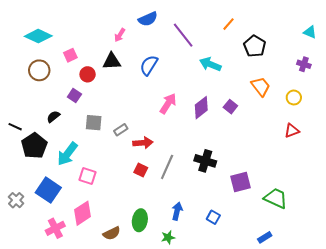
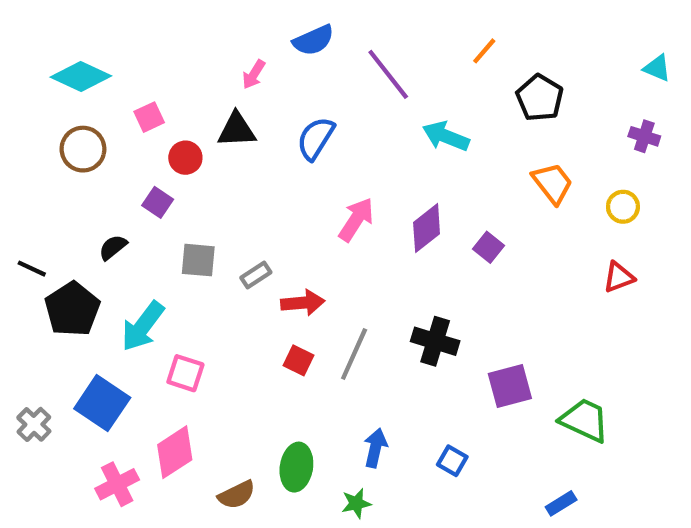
purple square: (230, 107) -> (488, 247), moved

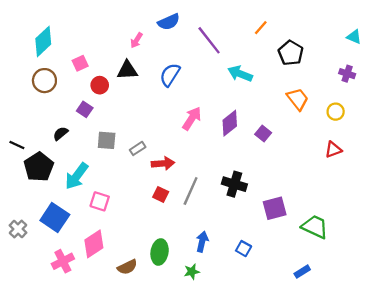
cyan diamond: (81, 77) -> (43, 41), turned -68

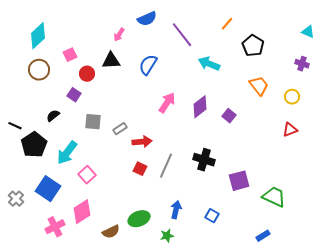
pink square: (100, 201) -> (87, 175), turned 30
green ellipse: (160, 252) -> (139, 219), turned 60

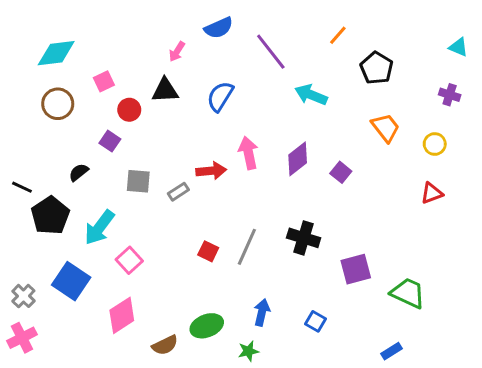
cyan diamond: (38, 36) -> (56, 53), turned 36
pink arrow: (167, 103) -> (248, 153), turned -45
red arrow: (142, 142) -> (211, 171), moved
pink cross: (55, 227) -> (22, 338), moved

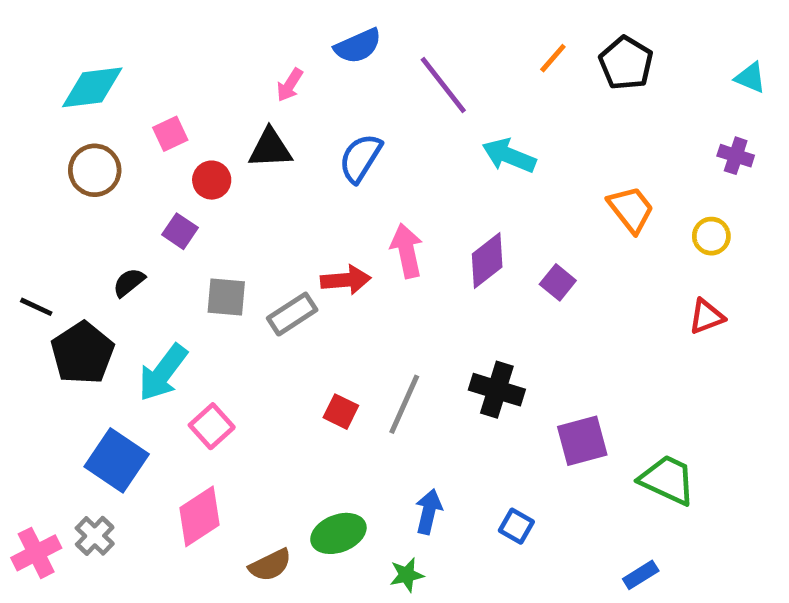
black pentagon: (377, 68) -> (626, 63), moved
gray rectangle: (178, 192) -> (292, 314), size x1.4
gray cross: (23, 296) -> (95, 536), moved

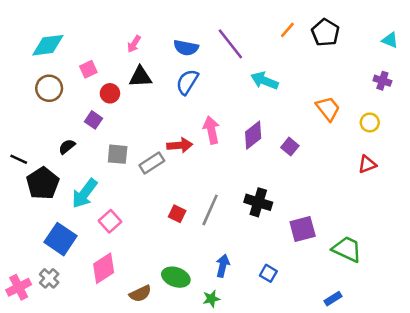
blue semicircle: (358, 46) -> (186, 48), moved, turned 35
pink arrow: (290, 85) -> (134, 44), moved
green ellipse: (338, 533) -> (176, 277), turned 40

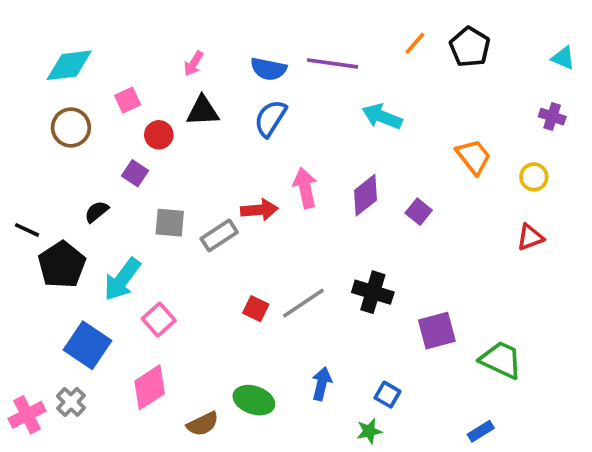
purple line: (230, 44) -> (333, 63), turned -44
gray line: (210, 210) -> (303, 303), turned 32
green star: (211, 299) -> (369, 431), moved

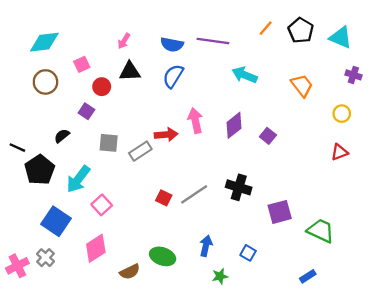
cyan triangle: (563, 58) -> (341, 37), moved, size x1.5
orange trapezoid: (473, 157) -> (302, 85), moved
green star: (369, 431) -> (220, 276), moved

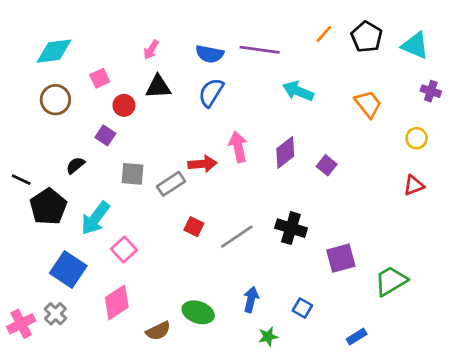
red square: (164, 198) -> (194, 227), moved
green trapezoid: (321, 231) -> (391, 281), turned -56
blue rectangle: (308, 276) -> (357, 337), moved

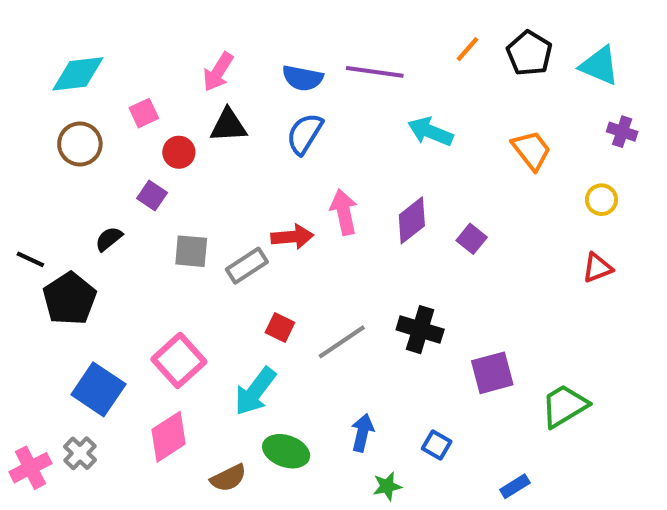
pink arrow: (151, 50) -> (218, 72), size x1.4
cyan arrow: (95, 218) -> (255, 391), moved
pink square: (124, 250) -> (179, 360), size x1.4

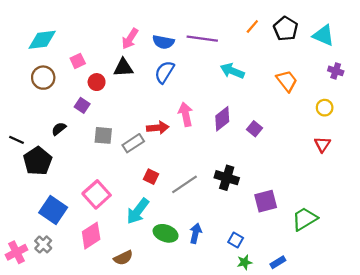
pink arrow: (218, 72) -> (130, 39), moved
red triangle: (597, 268) -> (322, 144), turned -36
green ellipse: (286, 451) -> (166, 233), moved
green star: (387, 486) -> (245, 262), moved

